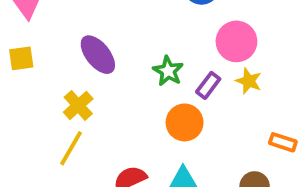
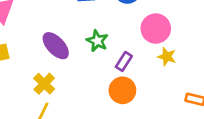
green star: (168, 71) -> (97, 41), moved
purple rectangle: (208, 85) -> (124, 61), moved

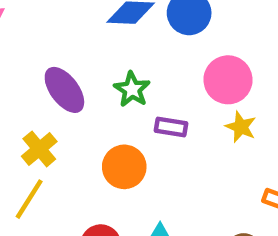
purple rectangle: (124, 61) -> (171, 127), turned 60
orange circle: (122, 90) -> (124, 167), moved

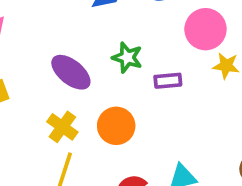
orange circle: (124, 167) -> (116, 126), moved

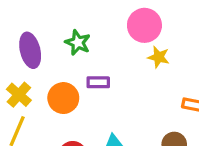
purple ellipse: (71, 72) -> (30, 50), turned 32
purple rectangle: (168, 81) -> (98, 82), moved

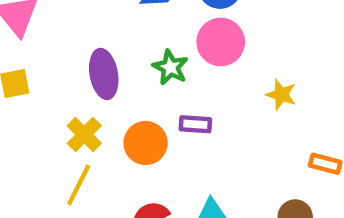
pink circle: (144, 25) -> (221, 42), moved

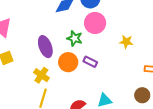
purple rectangle: (195, 124) -> (90, 62), turned 32
orange circle: (146, 143) -> (68, 62), moved

